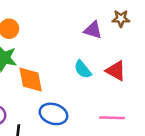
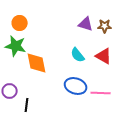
brown star: (121, 19) -> (105, 26), moved
blue ellipse: (53, 114) -> (76, 86), moved

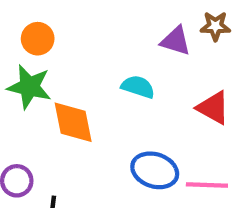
brown star: (105, 26) -> (215, 26), moved
cyan semicircle: (78, 55) -> (138, 87), moved, turned 147

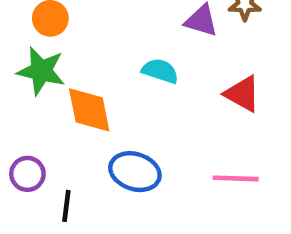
blue ellipse: (155, 170) -> (135, 172), moved

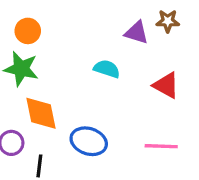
orange diamond: (89, 110) -> (41, 113), moved

